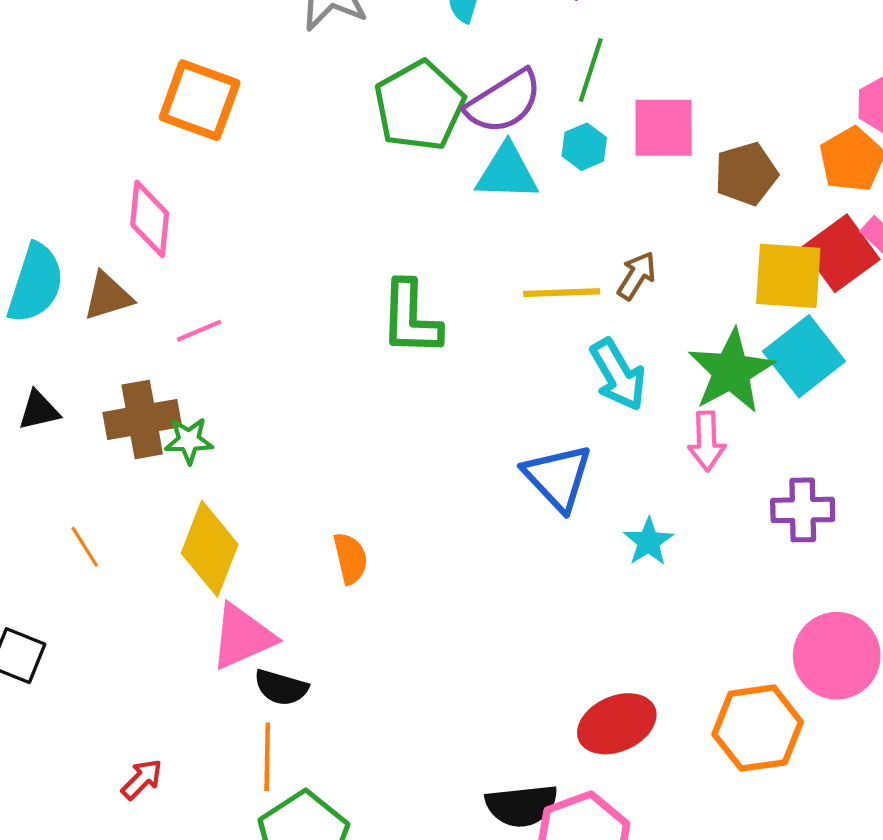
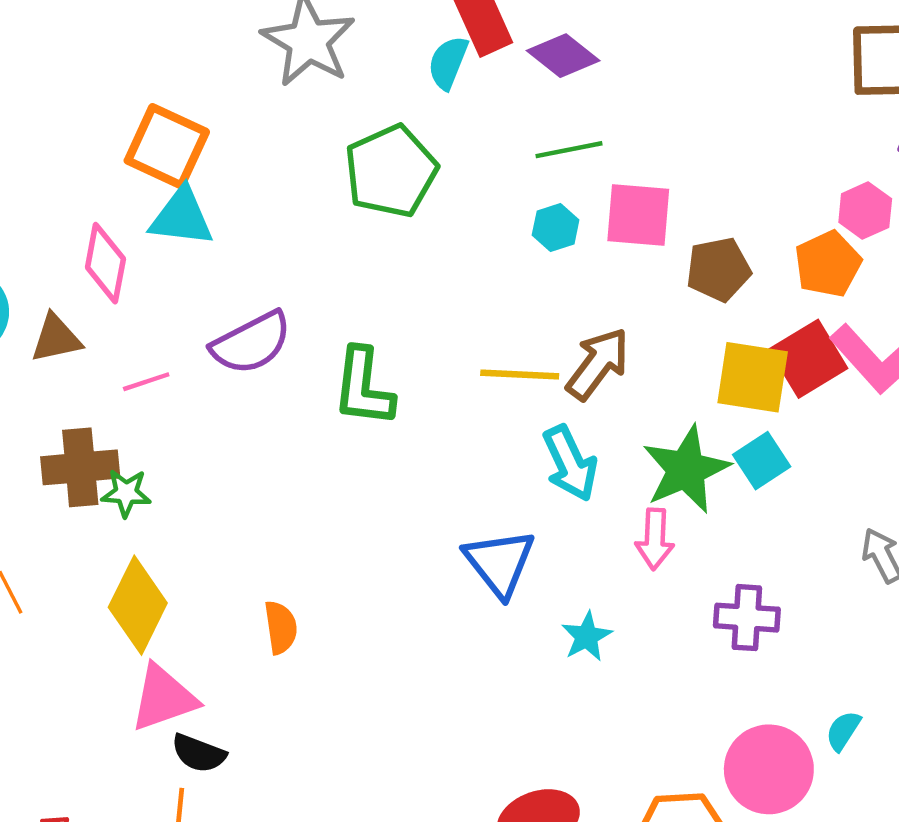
green line: (591, 70) -> (569, 150), turned 56
purple semicircle: (504, 102) -> (251, 343), moved
cyan triangle: (507, 172) -> (182, 217), moved
brown arrow: (637, 276) -> (598, 364), size x1.5
cyan square: (804, 356) -> (762, 461), size x0.7

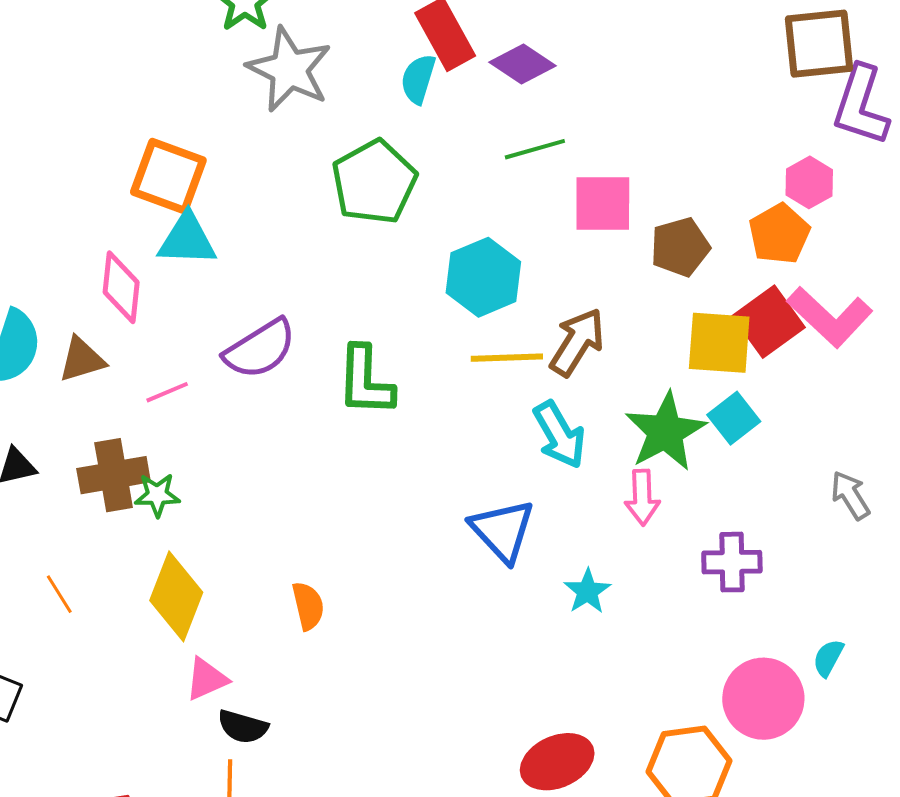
cyan hexagon: (556, 228) -> (483, 277), moved, size x1.8
pink triangle: (164, 698) -> (207, 679), size x0.7

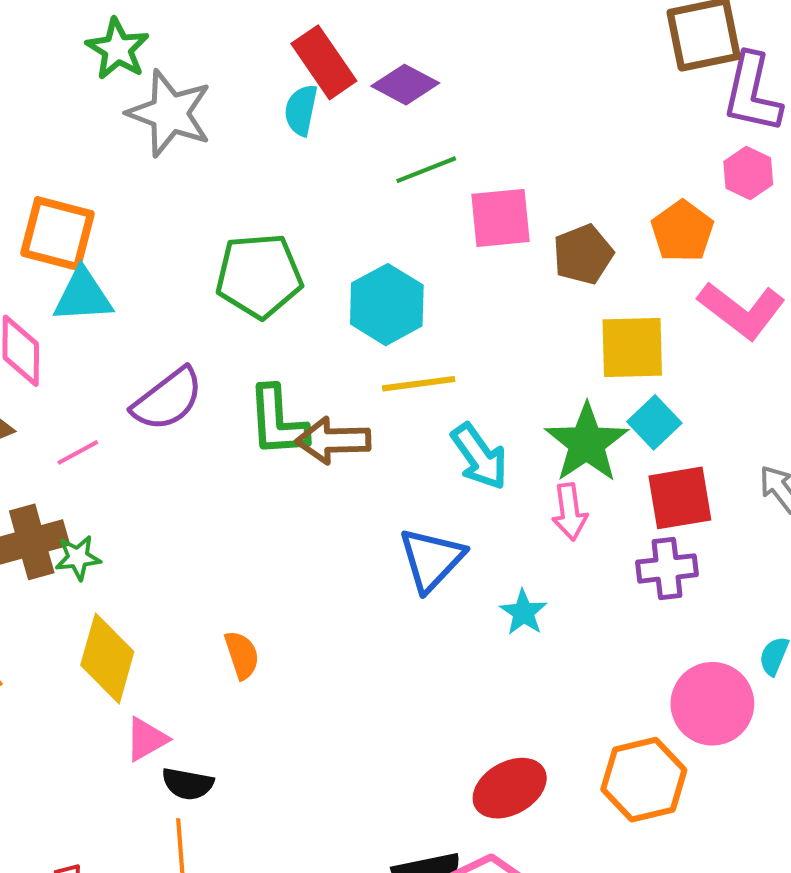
green pentagon: (374, 182) -> (259, 276), moved, turned 30
pink hexagon: (809, 182) -> (748, 173), moved
red square: (769, 322) -> (680, 498), moved, turned 32
brown arrow: (577, 342) -> (333, 440), moved, turned -118
blue triangle: (503, 531) -> (431, 559), turned 32

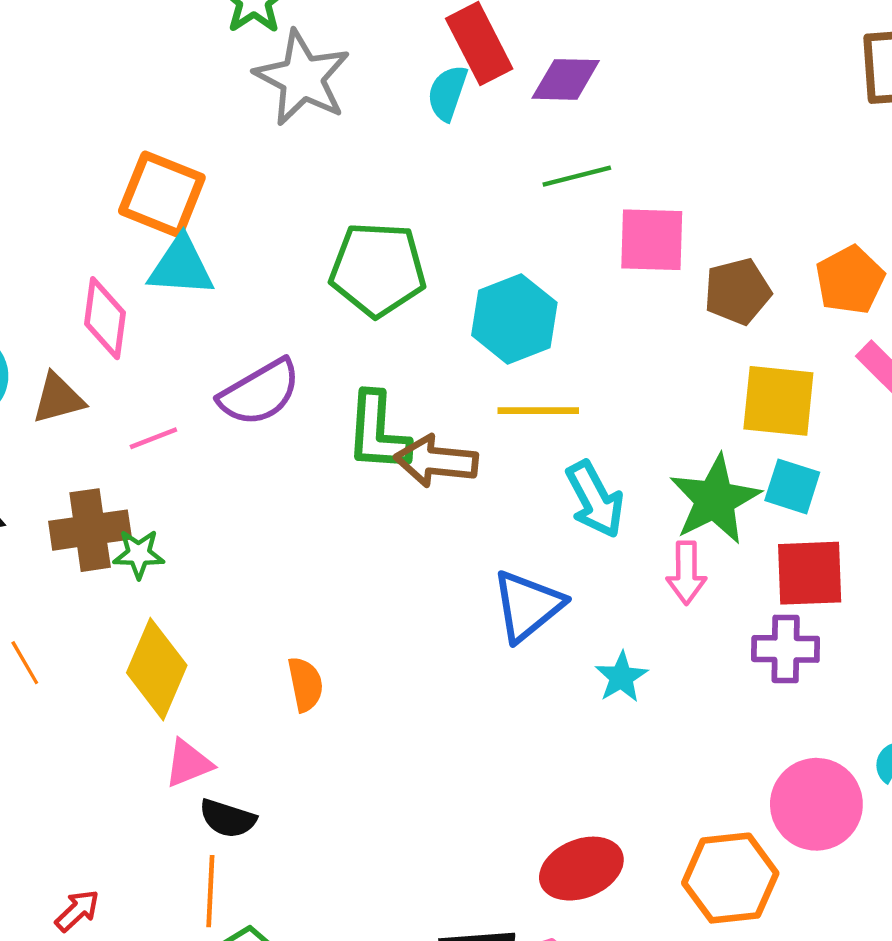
purple diamond: (405, 85) -> (566, 79), turned -34
cyan square: (654, 422) -> (792, 486), turned -36

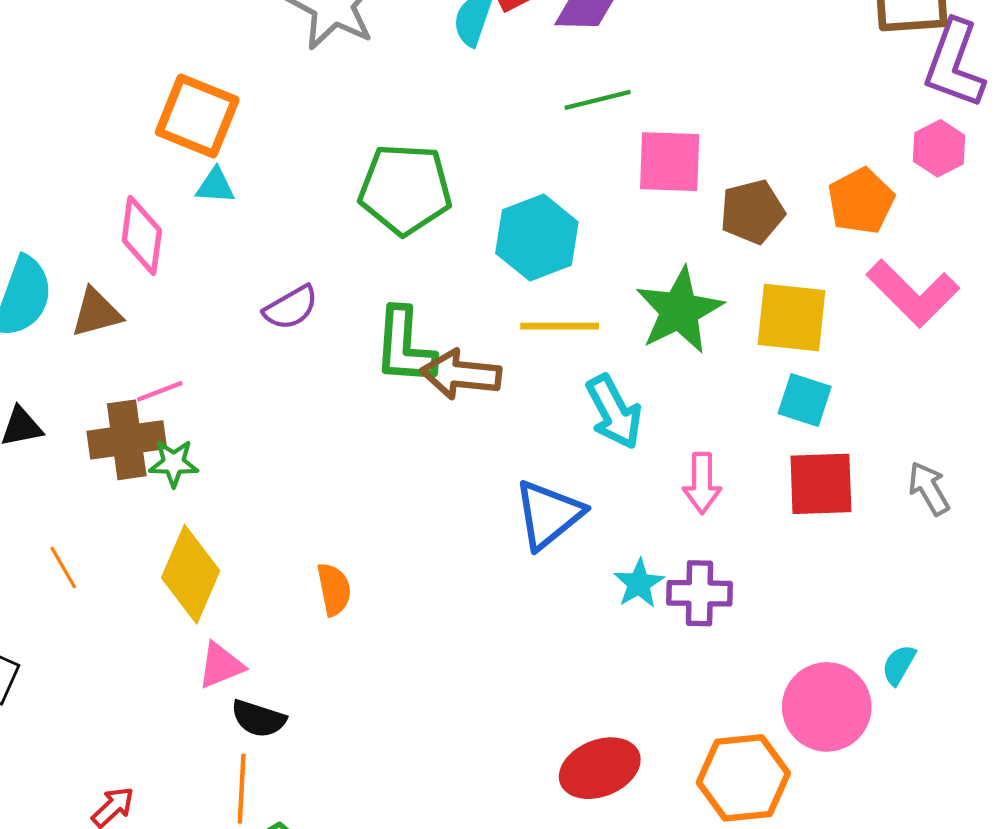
cyan triangle: (181, 266) -> (215, 186), size x0.6
purple semicircle: (260, 392) -> (291, 308), size x0.7
pink line: (153, 438) -> (160, 391), moved
green star: (715, 500) -> (679, 311), moved
purple cross: (786, 649) -> (700, 593), moved

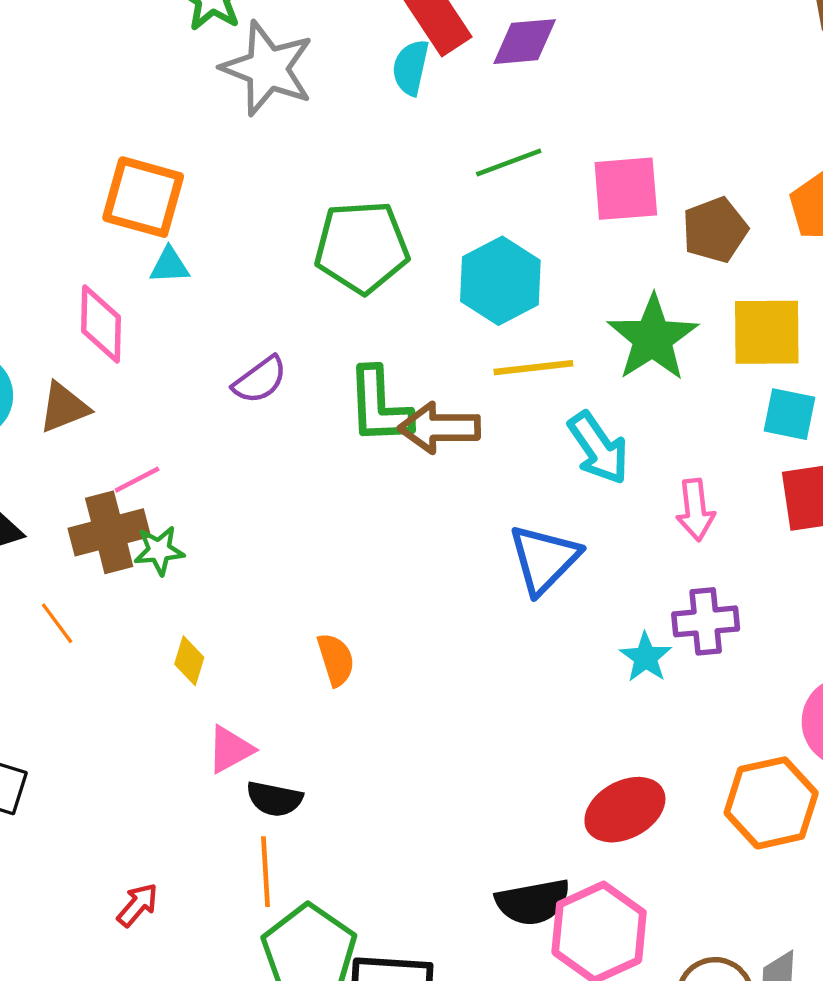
green line: (598, 100) -> (509, 162), moved
orange line: (63, 568) -> (57, 623), moved
yellow diamond: (191, 574) -> (189, 661), size x0.5
cyan star: (639, 584) -> (646, 657), moved

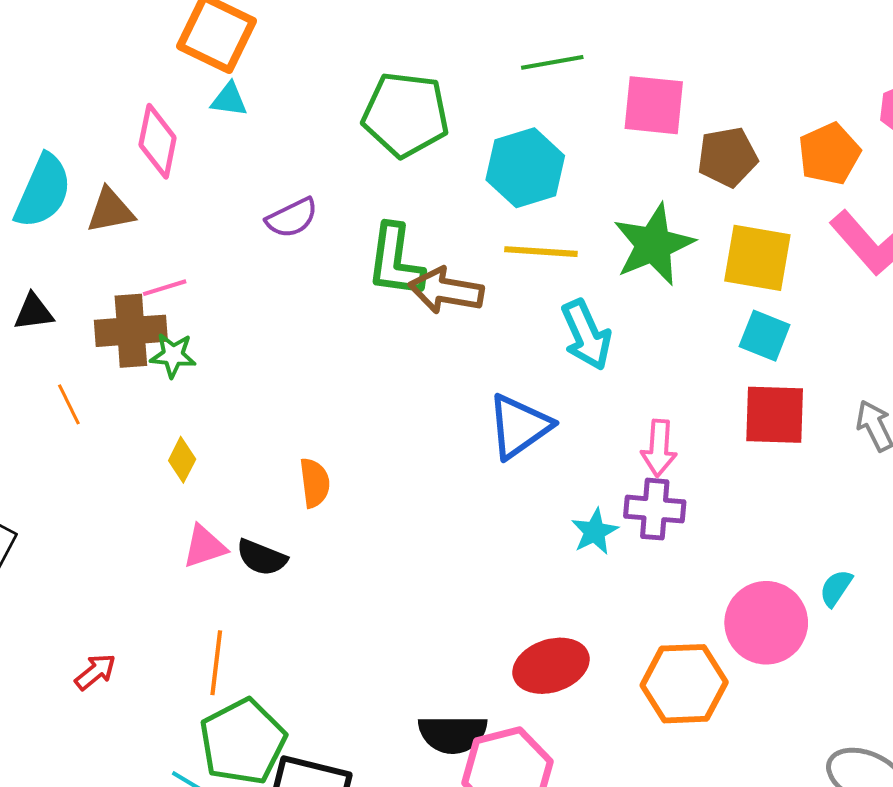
pink arrow: (695, 510) -> (659, 448), moved
black semicircle: (274, 799) -> (262, 557), moved

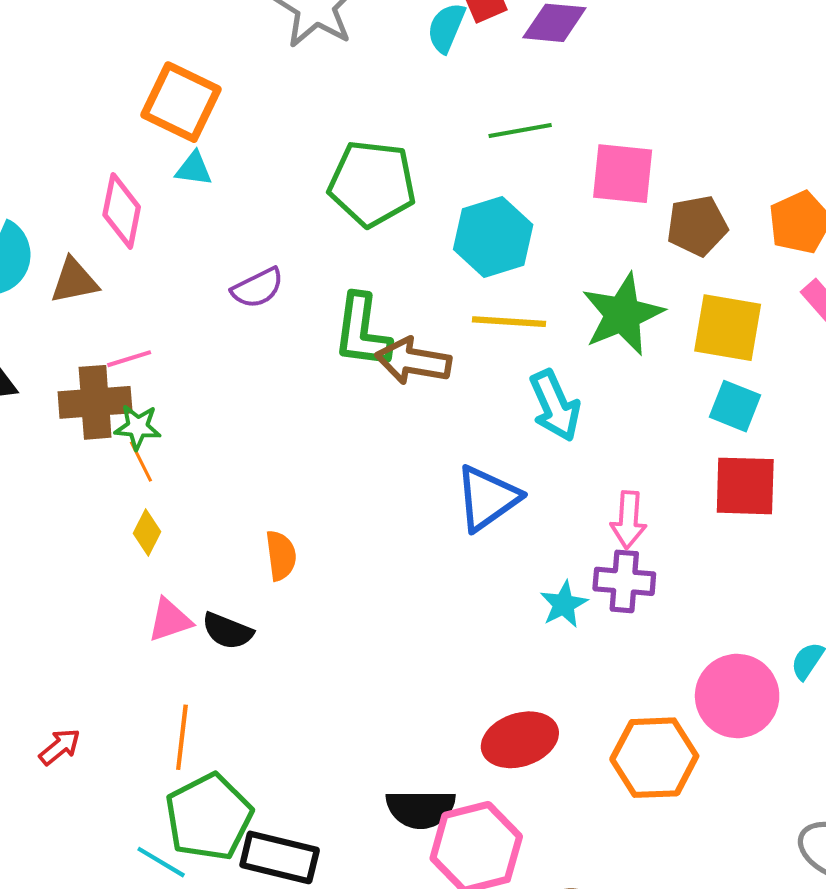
orange line: (69, 404) -> (141, 461), moved

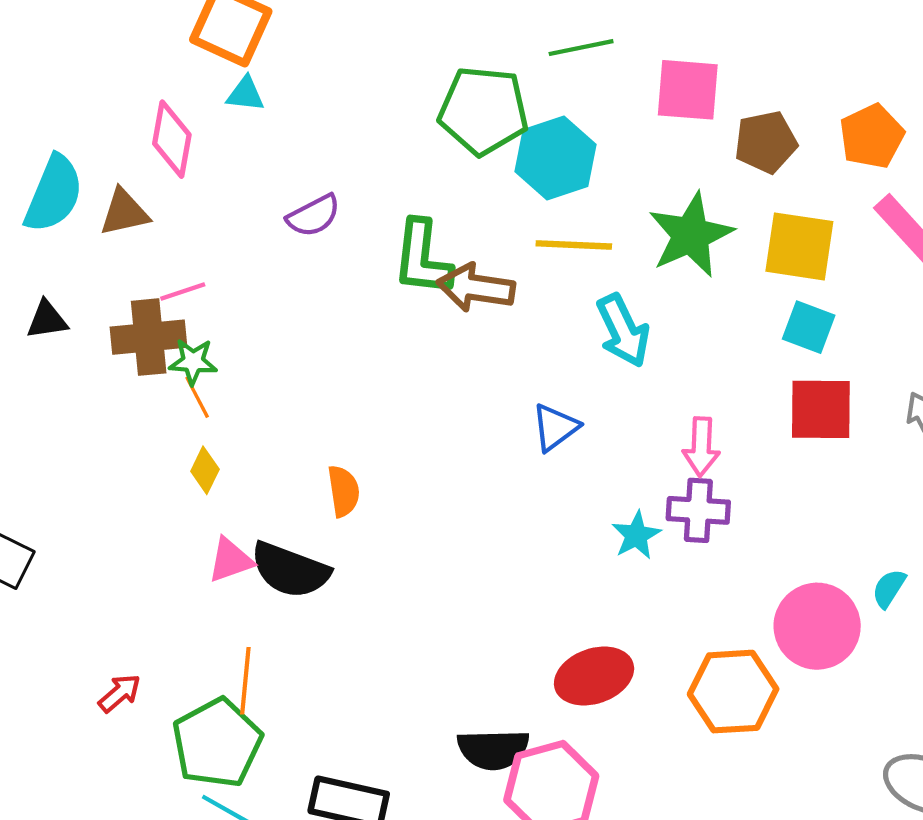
green pentagon: (372, 183) -> (483, 111), moved
blue triangle: (487, 498) -> (555, 427), size x0.7
black semicircle: (227, 631) -> (290, 570), size x1.5
green pentagon: (209, 817) -> (217, 743), moved

